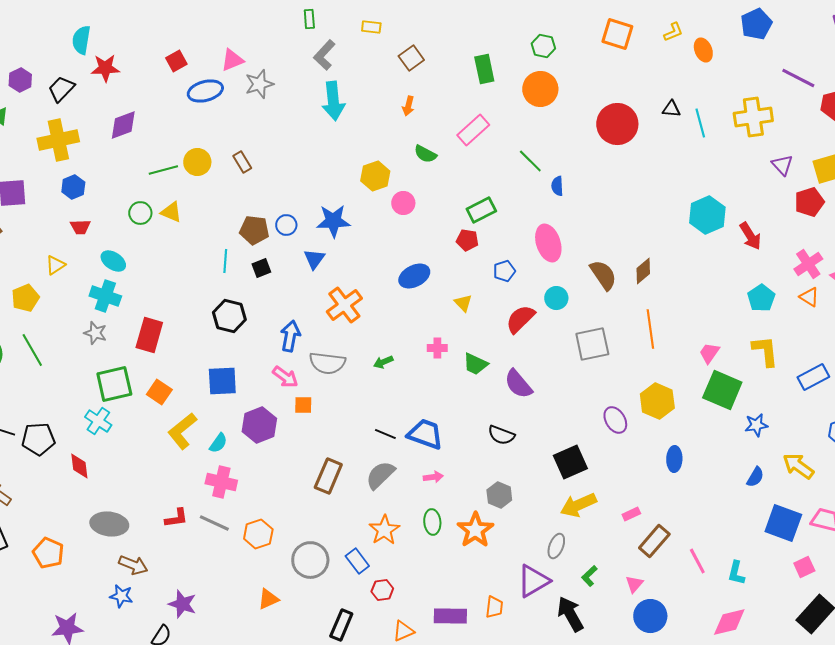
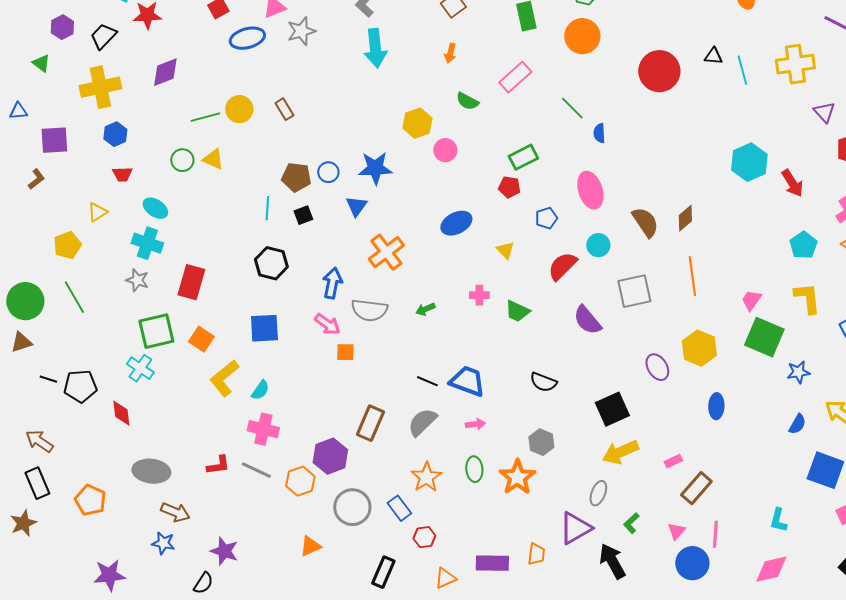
purple semicircle: (518, 384) -> (587, 320), moved
purple hexagon: (259, 425) -> (330, 456), moved
pink line: (697, 561) -> (715, 534), moved, turned 32

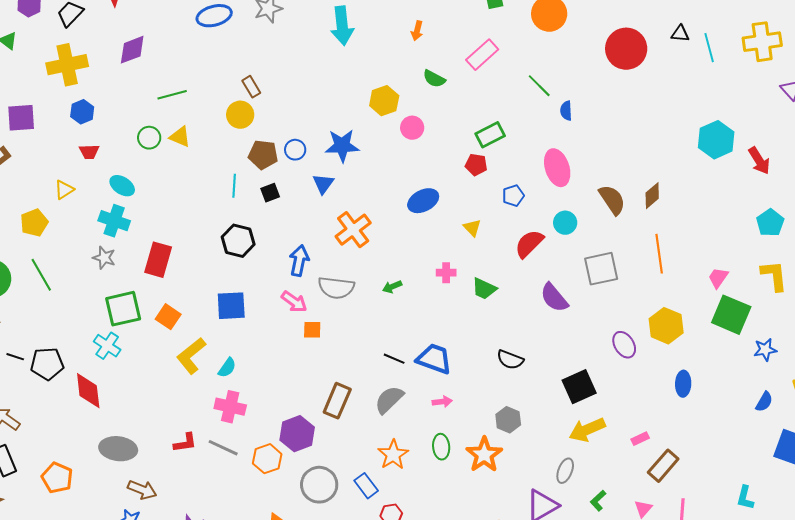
yellow circle: (239, 109) -> (240, 115), moved
red diamond: (121, 413) -> (88, 391), size x1.4

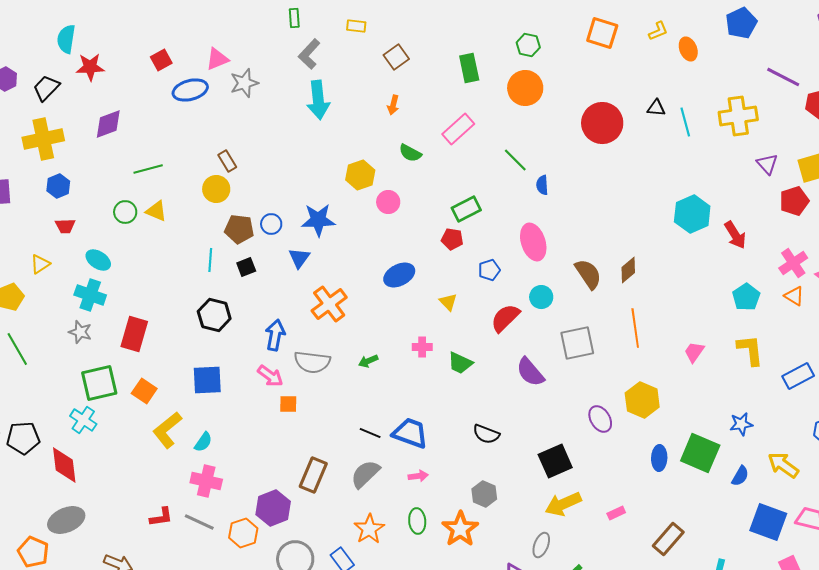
green square: (731, 315) -> (700, 453), moved
gray ellipse: (118, 449) -> (66, 520), moved, turned -30
brown rectangle: (663, 466) -> (668, 539), moved

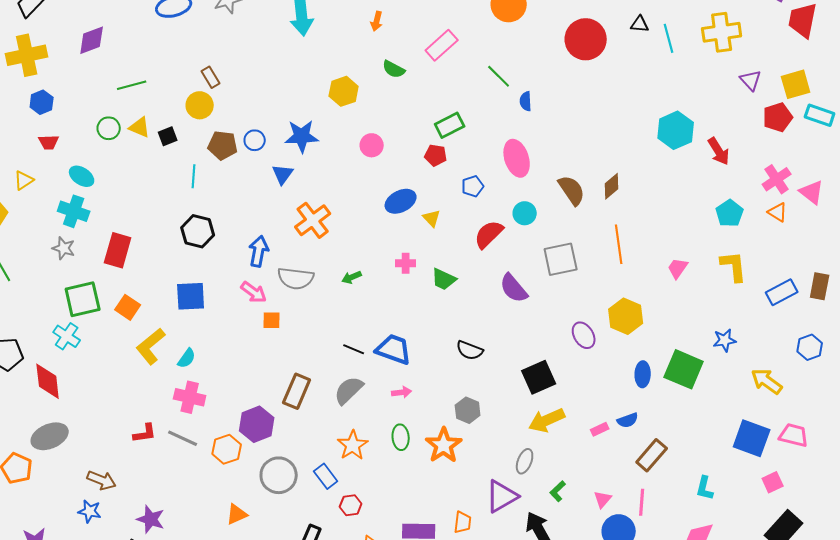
pink circle: (388, 202) -> (372, 145), moved
black square: (246, 267) -> (168, 136), moved
blue ellipse: (399, 275) -> (401, 201), moved
blue semicircle: (740, 476) -> (628, 420), moved, turned 40

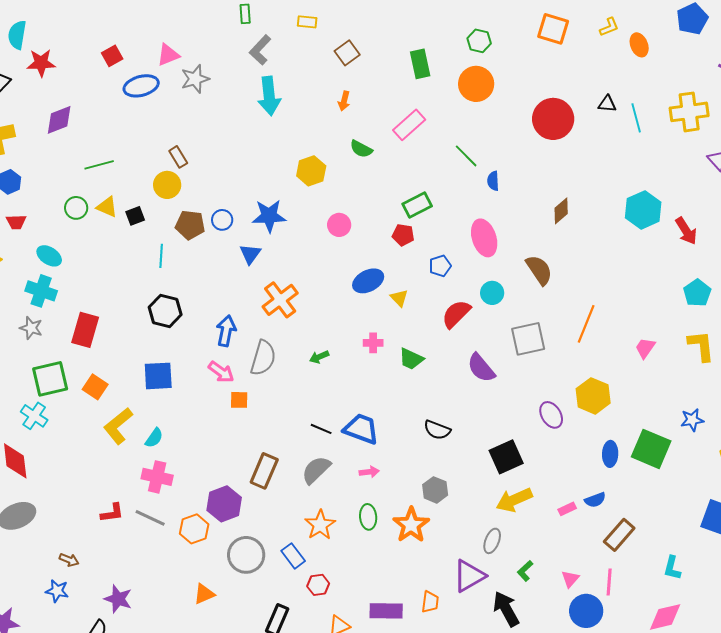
brown diamond: (612, 186) -> (561, 211), moved
orange line: (619, 244) -> (586, 324), turned 30
gray semicircle: (296, 278) -> (263, 358), turned -81
brown arrow: (102, 480) -> (69, 560), size x0.7

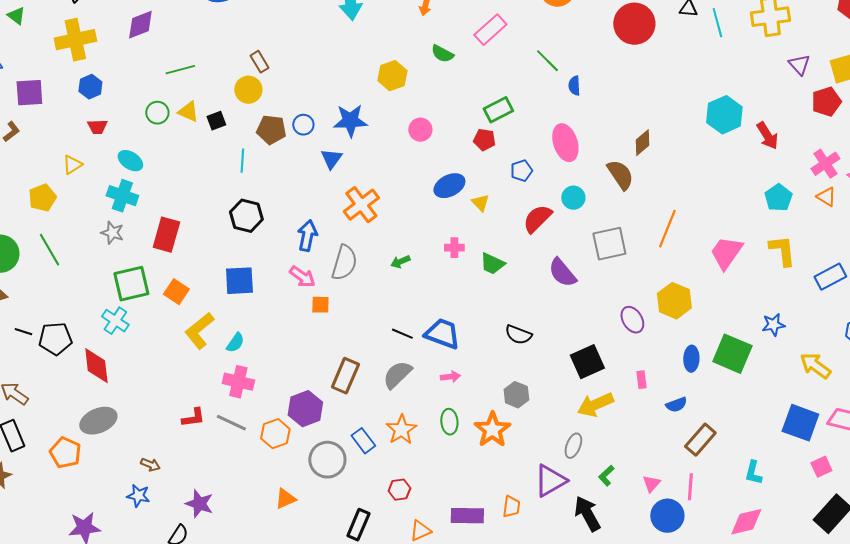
brown diamond: (561, 211) -> (642, 143), moved
pink trapezoid: (645, 348) -> (726, 253), size x1.6
pink rectangle: (567, 509) -> (641, 380), moved, turned -72
blue rectangle: (293, 556) -> (363, 441), moved

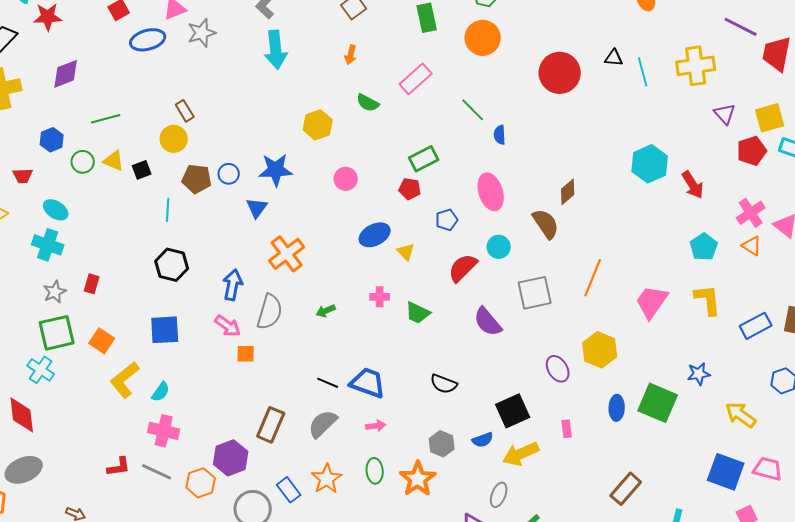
blue hexagon: (90, 87) -> (52, 140), moved
gray star: (112, 233) -> (55, 292), moved, turned 30
red rectangle: (166, 235) -> (92, 284), size x0.6
blue semicircle: (676, 405) -> (483, 440), moved

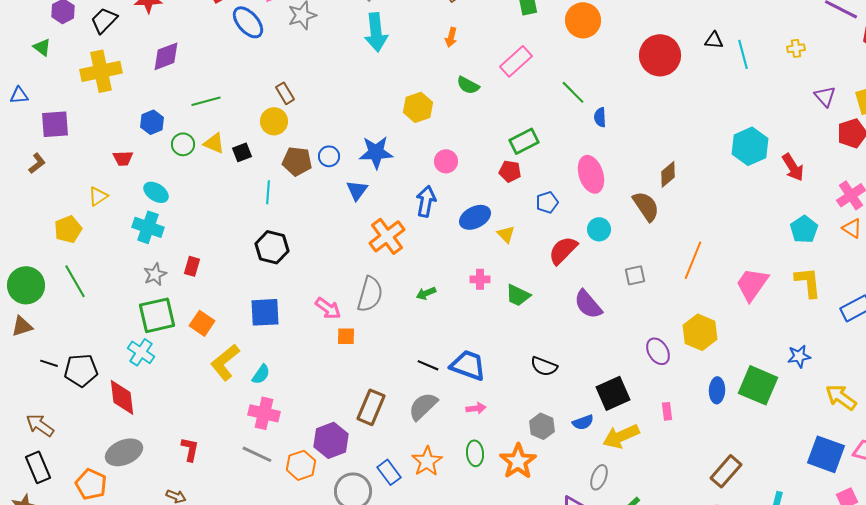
blue ellipse: (148, 40) -> (248, 22), turned 64
yellow cross: (696, 66) -> (796, 48), size x0.5
blue arrow: (233, 285) -> (426, 201), moved
gray square: (535, 293) -> (635, 275), size x0.6
red L-shape: (119, 467) -> (190, 449), moved, turned -70

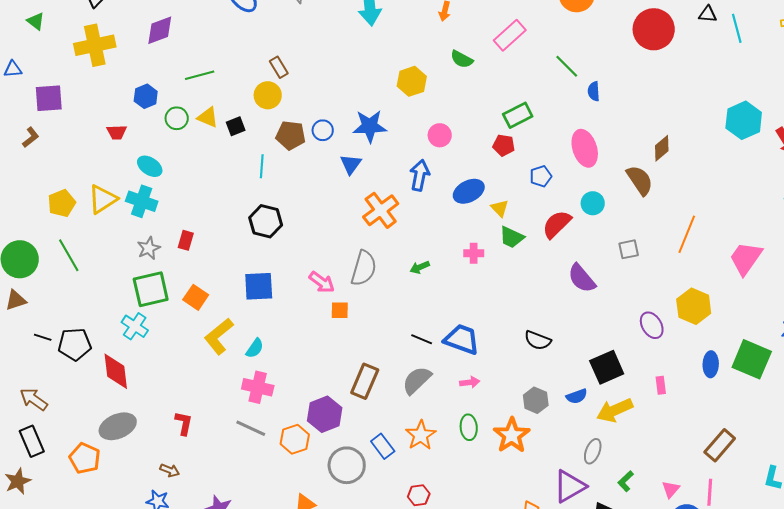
yellow triangle: (98, 196) -> (103, 199), moved, size x1.5
green trapezoid: (518, 295) -> (512, 237), moved

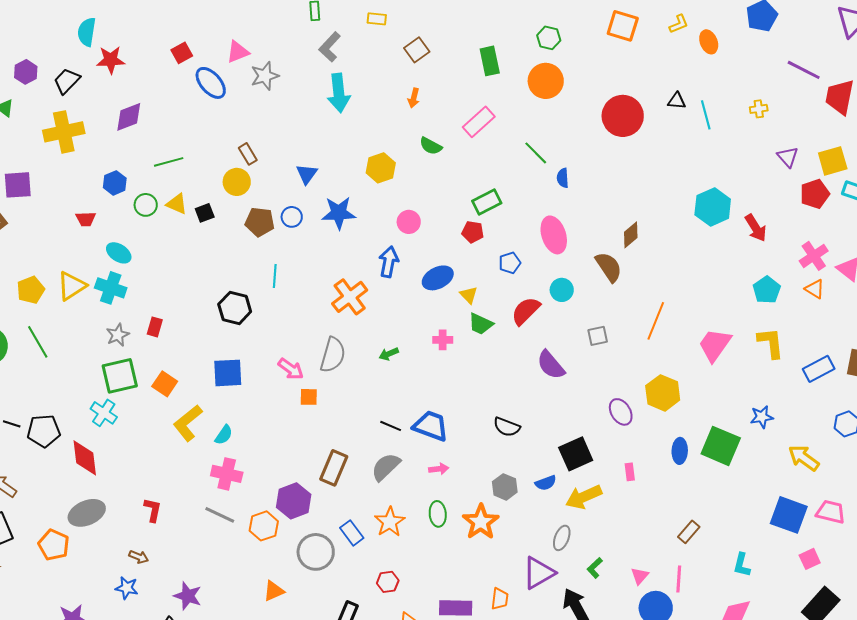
blue triangle: (351, 164) -> (307, 174), moved
cyan line: (262, 166) -> (275, 276), moved
brown rectangle: (720, 445) -> (689, 532), size x0.7

